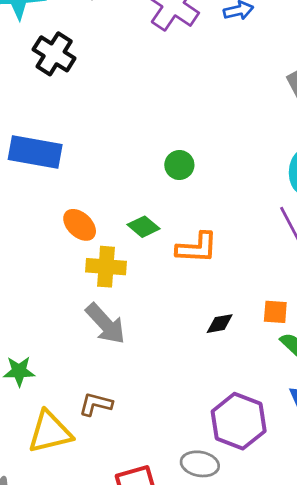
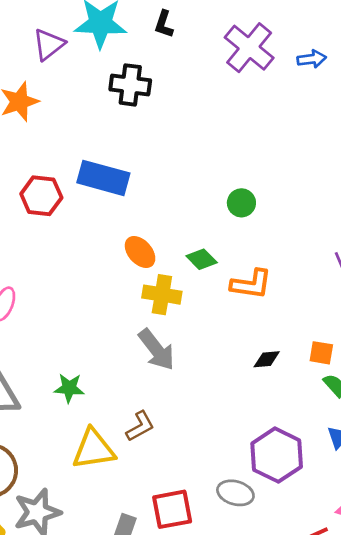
black cross: (54, 54) -> (130, 85), turned -30
brown L-shape: (96, 404) -> (140, 426), turned 132

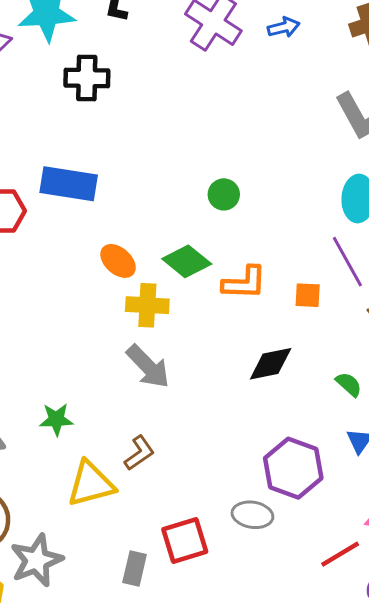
green diamond: (202, 259) -> (187, 261), size x1.4
orange square: (321, 353) -> (308, 295), moved
black diamond: (267, 359) -> (271, 364), size x1.5

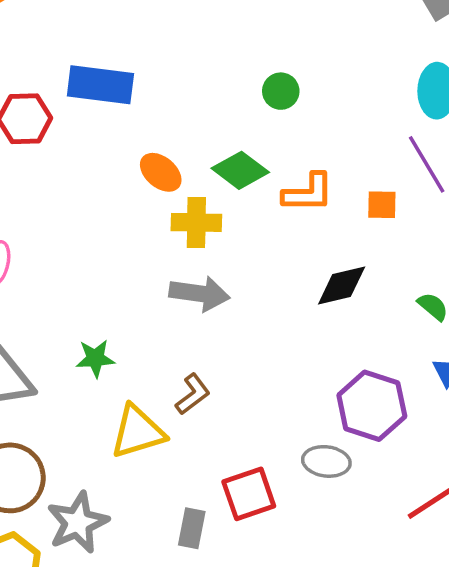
gray arrow: (148, 367) -> (200, 294), turned -36

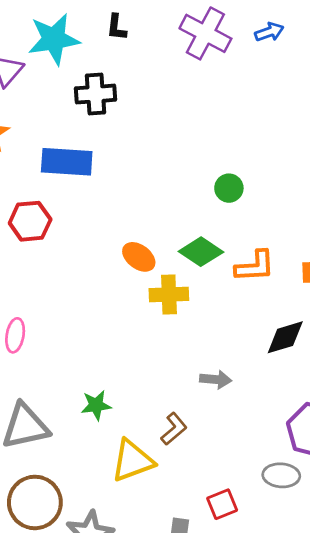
blue rectangle: (100, 85) -> (67, 162), moved
gray arrow: (200, 294) -> (216, 379), moved, size x0.7
red square: (249, 494) -> (222, 504), size x0.7

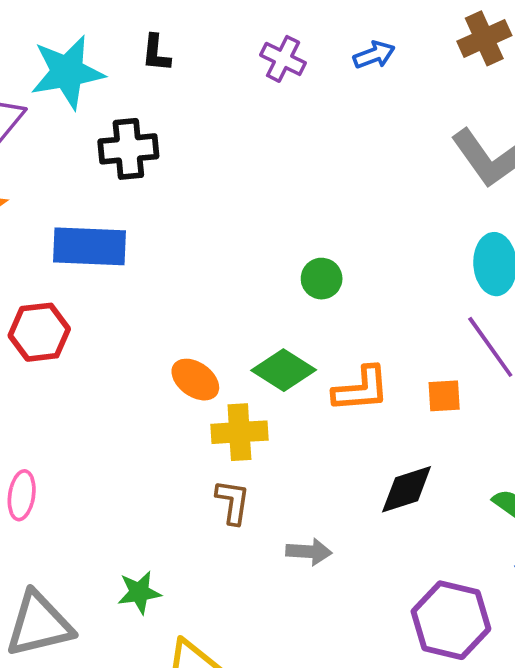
purple cross: (205, 33) -> (283, 59), size x0.6
brown L-shape: (174, 429) -> (233, 502), moved, turned -40

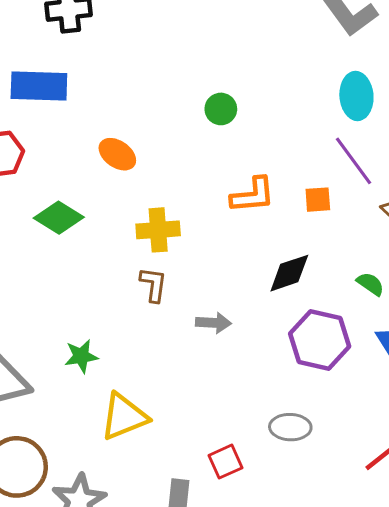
green diamond: (284, 370) -> (59, 218), moved
orange ellipse: (195, 380) -> (117, 154), moved
purple hexagon: (451, 620) -> (320, 340), moved

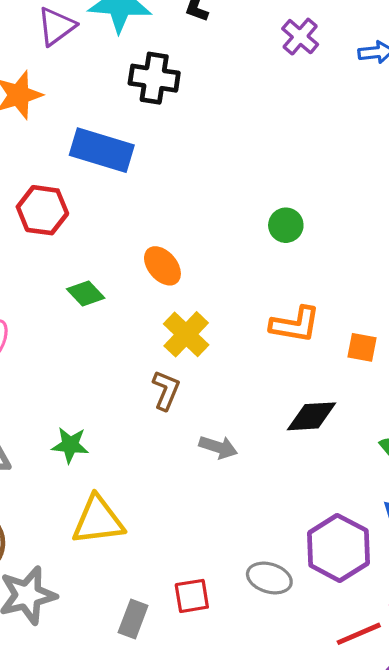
orange ellipse: (117, 154) -> (162, 266), moved
green diamond: (59, 218) -> (86, 294), size x0.7
yellow cross: (158, 230) -> (186, 334), turned 33
purple hexagon: (320, 340) -> (338, 548), moved

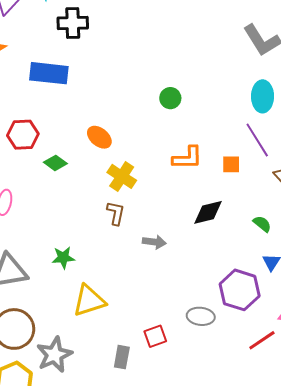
red hexagon: (42, 210) -> (23, 135), moved

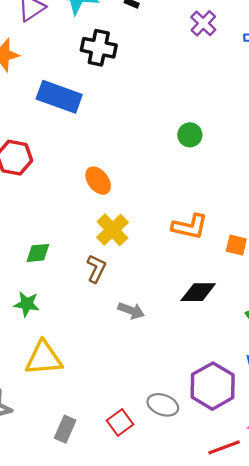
green circle: (170, 98) -> (190, 135), moved
green diamond: (55, 163) -> (38, 253), moved, turned -55
red square: (155, 336) -> (120, 422), moved, turned -30

